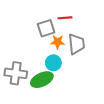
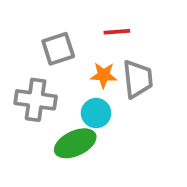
gray square: (46, 28) -> (58, 49), moved
gray cross: (16, 73) -> (36, 100), moved

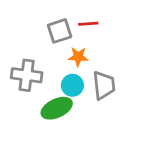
gray square: (58, 49) -> (60, 31), moved
gray trapezoid: (138, 79) -> (104, 85), moved

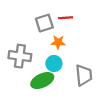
gray trapezoid: (104, 85) -> (84, 75), moved

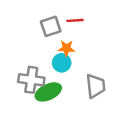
gray cross: (20, 56) -> (31, 80), moved
cyan circle: (54, 64) -> (62, 63), moved

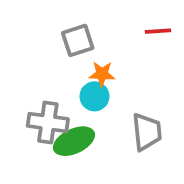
red line: (75, 20) -> (158, 31), moved

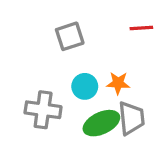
orange star: (102, 74) -> (118, 83), moved
green ellipse: (74, 141) -> (101, 123), moved

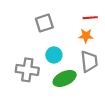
orange star: (118, 83) -> (86, 36), moved
gray trapezoid: (131, 118) -> (89, 61), moved

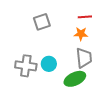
cyan circle: (54, 55) -> (49, 64), moved
green ellipse: (65, 78) -> (75, 79), moved

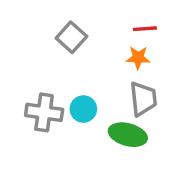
gray square: (42, 22) -> (71, 37), turned -30
green ellipse: (75, 79) -> (128, 135), turned 40

